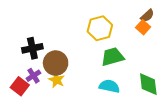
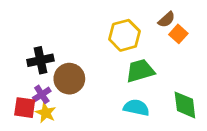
brown semicircle: (147, 16) -> (167, 20), moved
yellow star: (57, 80) -> (46, 113), moved
red square: (20, 86) -> (25, 108), turned -30

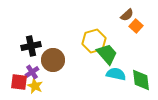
yellow hexagon: (125, 35) -> (94, 41), moved
green trapezoid: (140, 71) -> (107, 54), turned 65
cyan semicircle: (136, 108) -> (116, 74), moved

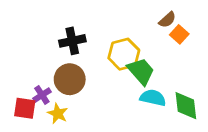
black cross: (31, 46) -> (72, 41), moved
yellow star: (35, 86) -> (58, 114), moved

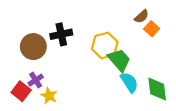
brown circle: (70, 79) -> (33, 47), moved
cyan semicircle: (153, 98) -> (129, 82), turned 45
red square: (25, 108) -> (21, 91), turned 30

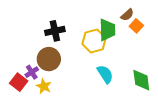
brown circle: (33, 47) -> (49, 59), moved
green trapezoid: (119, 60) -> (107, 30), moved, turned 40
cyan semicircle: (129, 82) -> (105, 74), moved

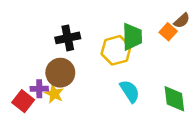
brown semicircle: (127, 15) -> (182, 21), moved
purple cross: (32, 72) -> (39, 89), turned 32
yellow star: (44, 86) -> (54, 94), moved

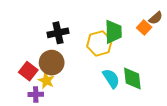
purple cross: (39, 89) -> (36, 94), moved
green diamond: (174, 99) -> (132, 78), moved
red square: (23, 101) -> (28, 71), moved

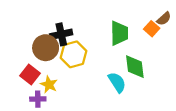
yellow hexagon: (99, 43) -> (73, 54), moved
brown circle: (52, 63) -> (46, 48), moved
green diamond: (132, 78) -> (135, 67), moved

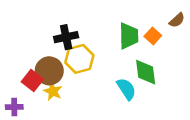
orange square: (152, 29) -> (153, 36), moved
brown circle: (46, 48) -> (49, 71), moved
purple cross: (38, 99) -> (14, 107), moved

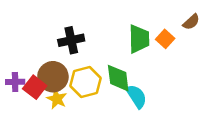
yellow hexagon: (79, 59) -> (86, 82), moved
green diamond: (146, 72) -> (118, 78), moved
purple cross: (14, 107) -> (15, 82), moved

